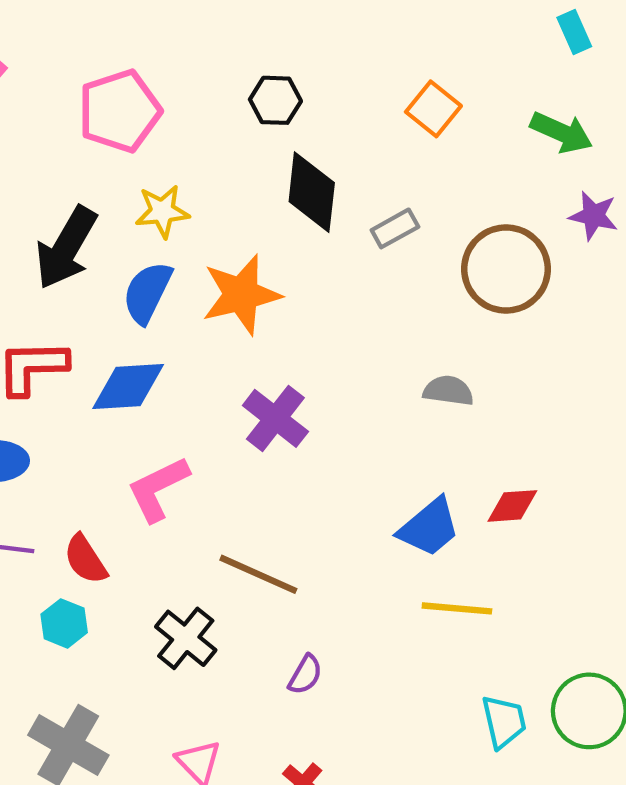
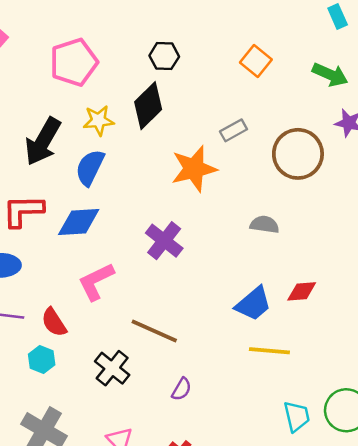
black diamond: (312, 192) -> (148, 106), moved, turned 39
orange star: (241, 295) -> (194, 169), moved

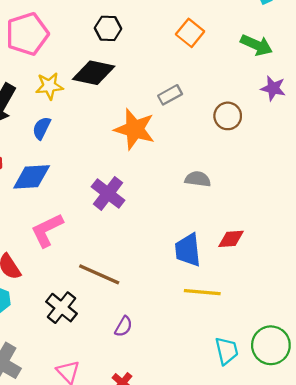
black diamond: (148, 106) -> (94, 73), turned 57
brown circle: (298, 154) -> (228, 116), size x0.6
blue semicircle: (90, 168) -> (42, 128), size x0.7
orange star: (194, 169) -> (135, 129), turned 30
blue trapezoid: (253, 304) -> (188, 250), turned 124

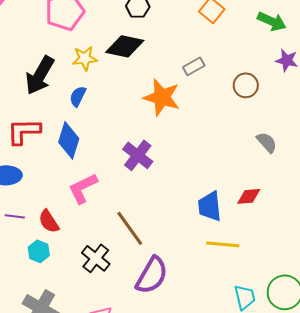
blue diamond: (32, 177) -> (69, 140), turned -69
gray semicircle: (198, 179) -> (267, 142), moved, turned 40
brown line: (99, 274) -> (130, 228), turned 30
purple semicircle: (124, 326) -> (152, 275), size x2.0

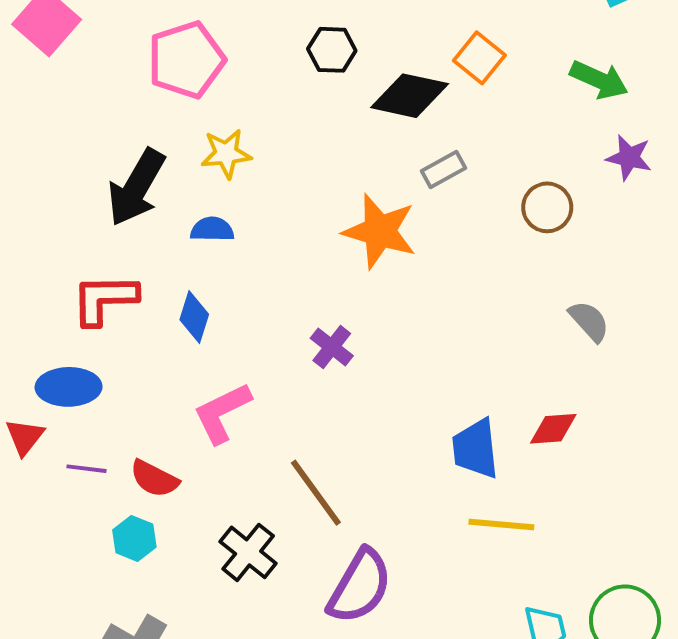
black diamond: (125, 46) -> (410, 96), moved
blue semicircle: (78, 96) -> (212, 229), turned 65
blue diamond: (69, 140) -> (194, 317), size x0.7
purple cross: (138, 155) -> (332, 347), size x0.7
red semicircle: (49, 221) -> (154, 479), turned -30

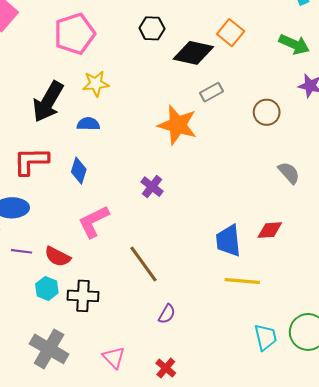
black cross: (248, 552) -> (83, 296), moved, turned -36
purple semicircle: (360, 586) -> (167, 314), size x0.5

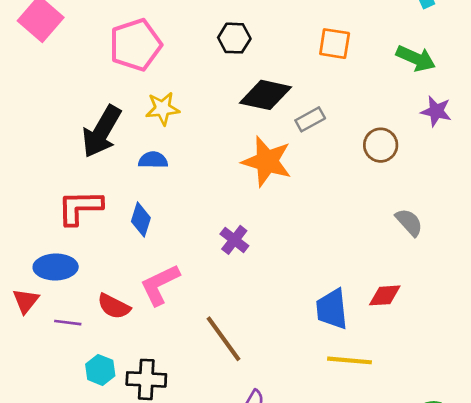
orange square: (231, 33) -> (335, 44), turned -30
black diamond: (193, 53) -> (265, 95), moved
red semicircle: (58, 257) -> (114, 306), moved

